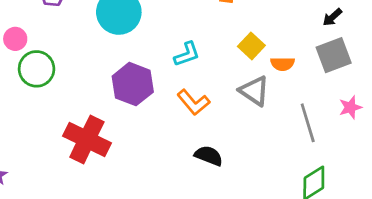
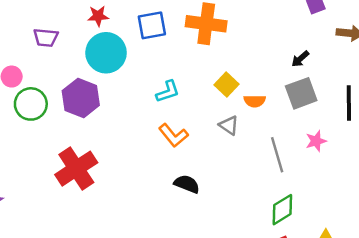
purple hexagon: (133, 84) -> (81, 98), moved
gray triangle: (254, 91) -> (229, 125), size x0.7
red cross: (87, 139) -> (76, 169), turned 30

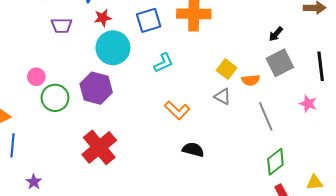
purple trapezoid: (46, 38) -> (62, 26), moved
yellow square: (226, 84) -> (227, 69), moved
cyan L-shape: (168, 92) -> (163, 63), moved
orange semicircle: (255, 101) -> (251, 80), moved
pink star: (316, 141) -> (308, 104), moved, turned -30

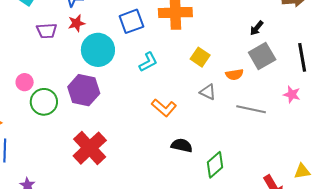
red star: (103, 18) -> (77, 23), moved
yellow square: (227, 69) -> (200, 57), moved
gray line: (266, 116) -> (251, 109), turned -52
green diamond: (275, 162) -> (215, 165), moved

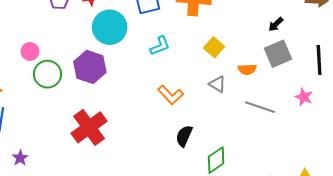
black semicircle: (182, 145) -> (184, 136), turned -85

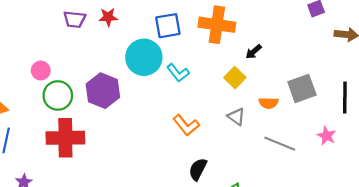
black arrow: (276, 24) -> (254, 52), moved
cyan circle: (110, 27) -> (144, 57), moved
cyan L-shape: (160, 46) -> (178, 73), turned 70
red cross: (89, 127) -> (65, 138), moved, turned 32

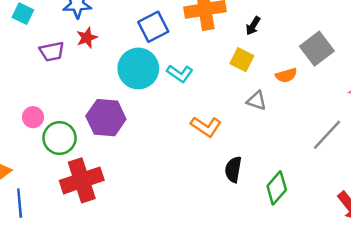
gray line: (280, 144) -> (327, 135), moved, turned -52

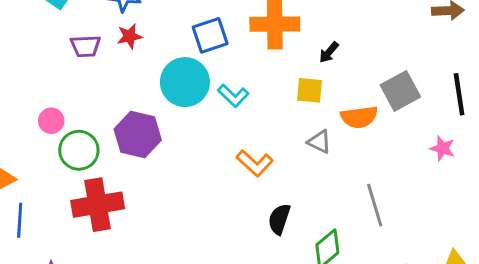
yellow square: (242, 60) -> (309, 90), turned -30
orange semicircle: (286, 75) -> (359, 117), size x1.4
gray line: (327, 135) -> (375, 205), moved, turned -68

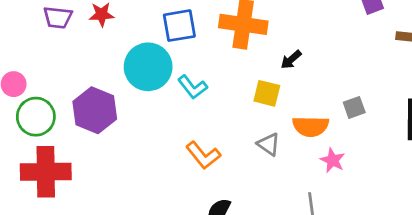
gray square: (400, 91) -> (354, 107), size x0.6
pink star: (443, 148) -> (333, 160), moved

